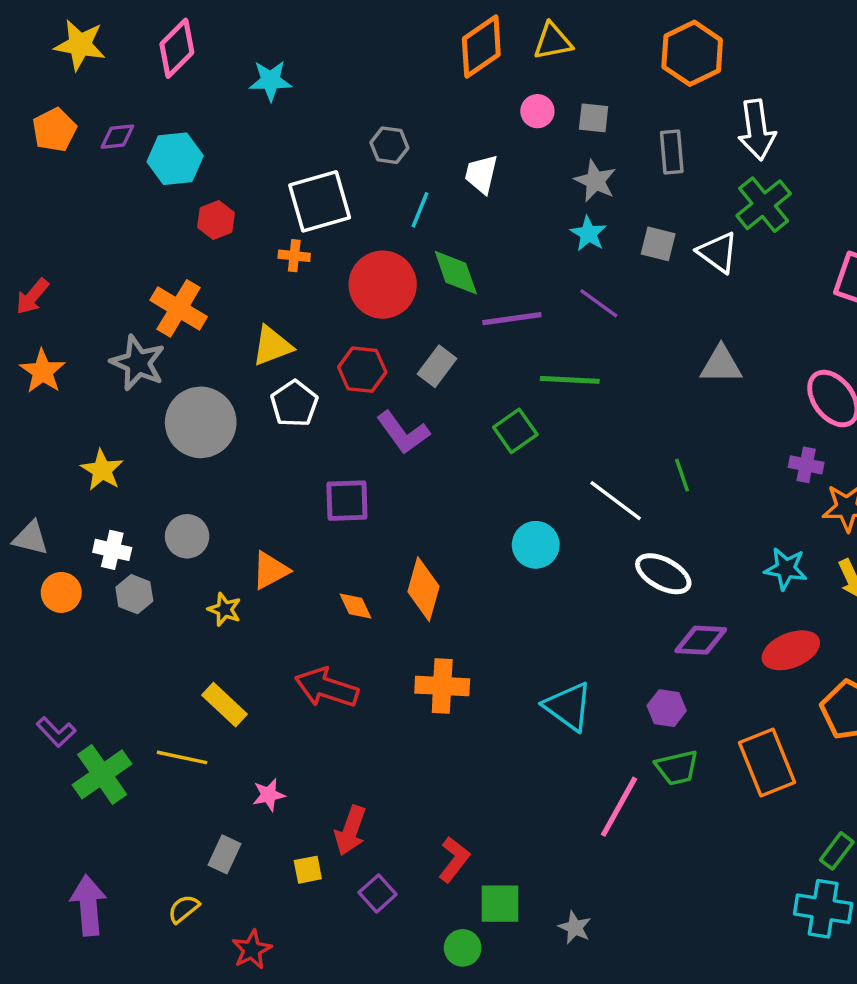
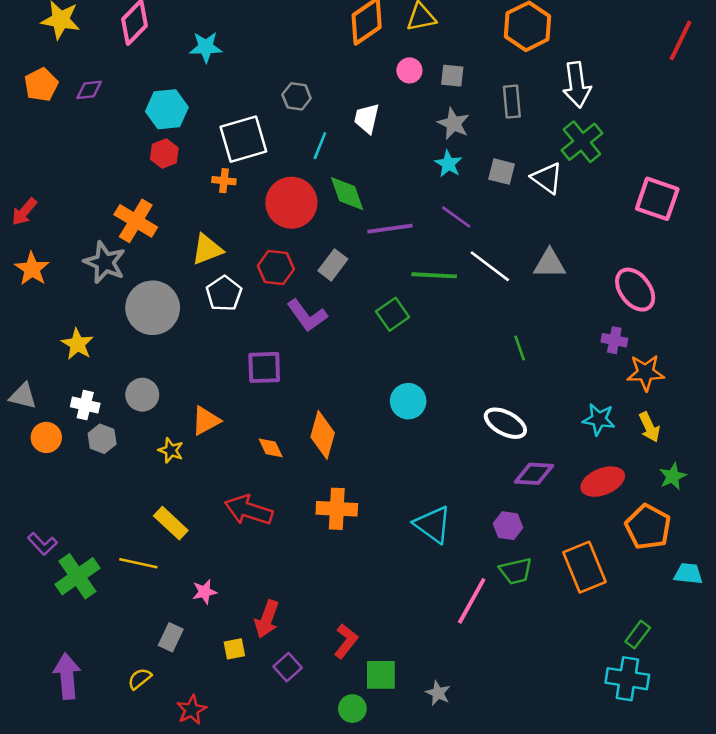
cyan hexagon: (175, 159) -> (167, 109), moved
white line: (616, 501) -> (490, 266), moved

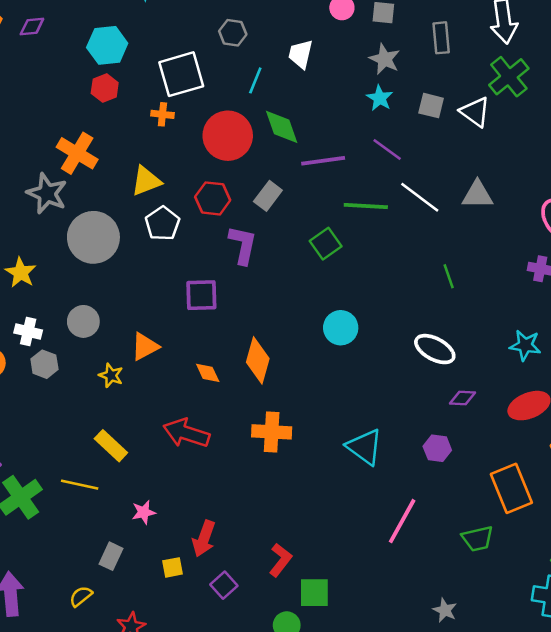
purple L-shape: (307, 316) -> (243, 245), turned -132
purple diamond: (534, 474) -> (462, 398), size x0.7
green trapezoid: (516, 571) -> (477, 539), moved
gray star: (438, 693) -> (445, 610), moved

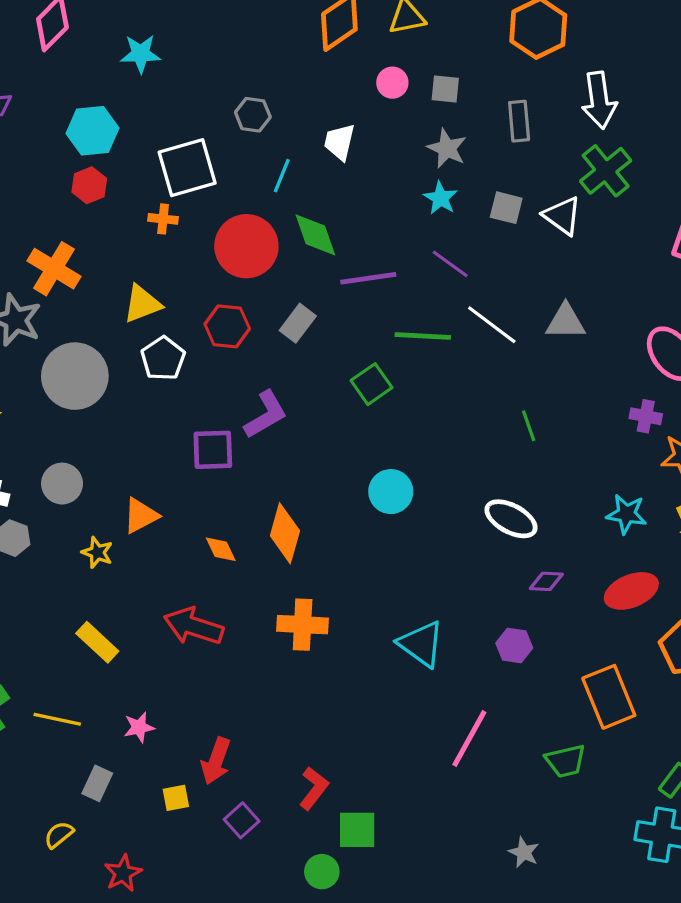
purple L-shape: (243, 245) -> (266, 415), moved, turned 48
yellow line: (80, 485) -> (57, 719), moved

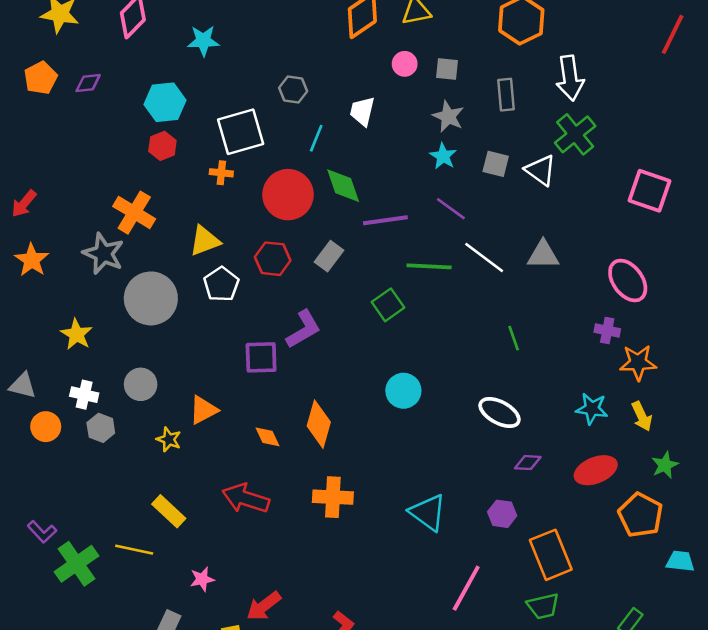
orange rectangle: (609, 697) -> (551, 555), moved
yellow line: (57, 719) -> (134, 550), moved
red arrow: (216, 761) -> (264, 606), turned 33

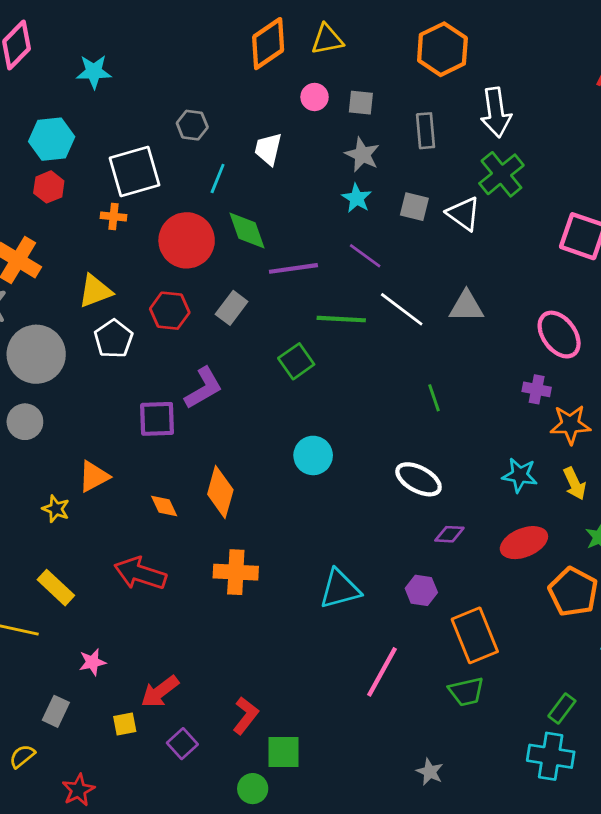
gray circle: (141, 384) -> (25, 422), moved
cyan triangle: (428, 513) -> (340, 589), turned -51

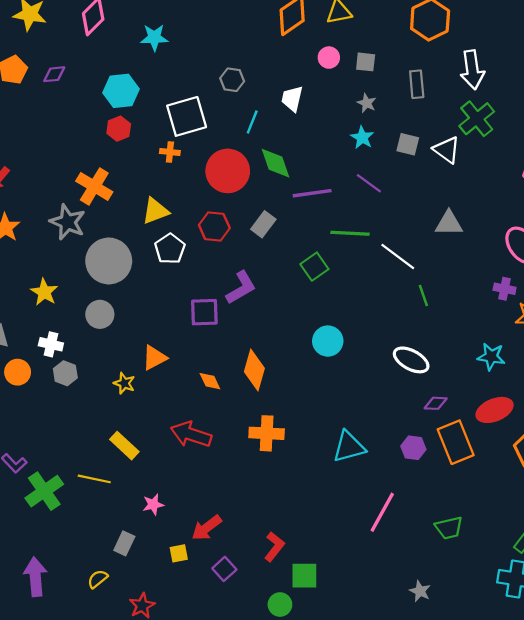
gray star: (362, 155) -> (367, 103), size x0.7
white line: (402, 309) -> (398, 257), moved
orange rectangle: (475, 635) -> (456, 442), moved

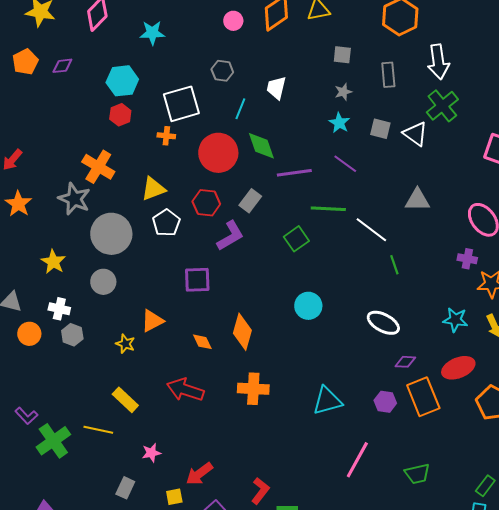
pink circle: (329, 58) -> (233, 21), moved
gray star: (367, 103) -> (343, 92), turned 30
purple L-shape: (241, 288) -> (230, 236), moved

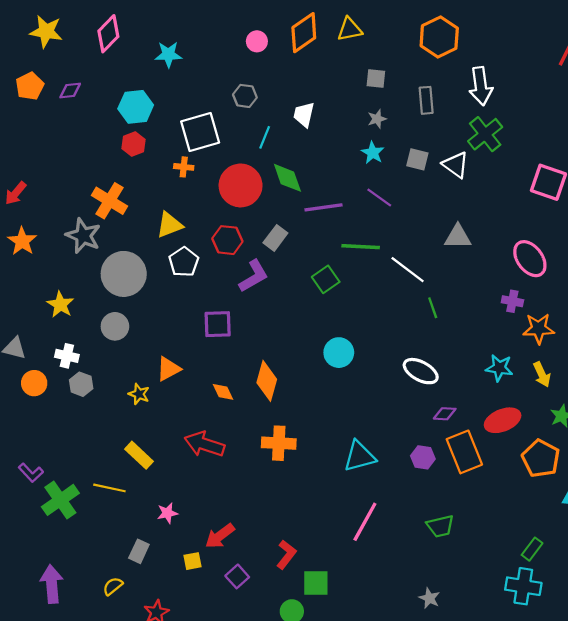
pink line: (357, 460) -> (365, 522), moved
green trapezoid: (417, 474) -> (440, 526), moved

